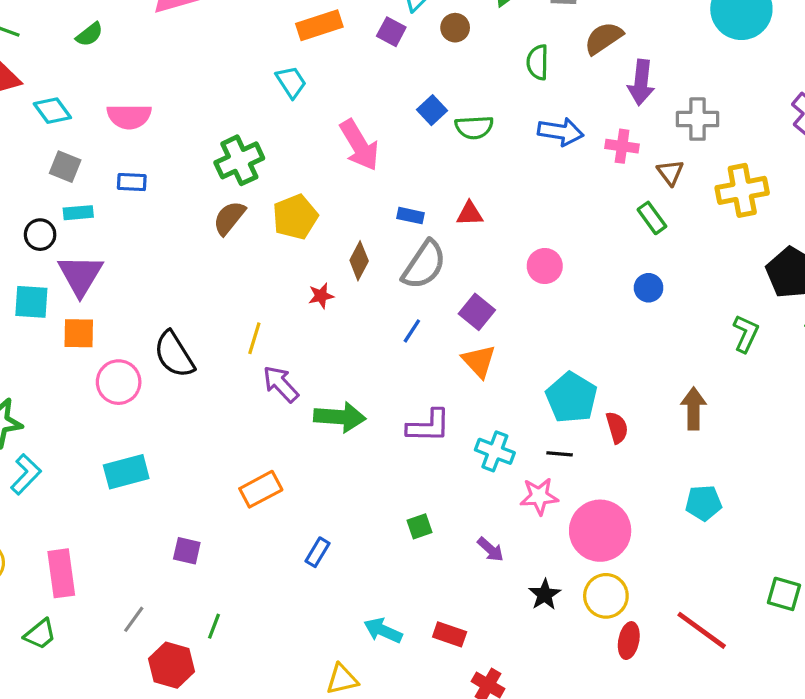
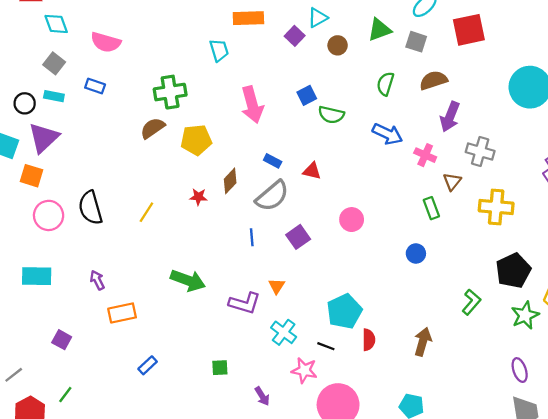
blue line: (412, 331) -> (252, 237), turned -54
orange triangle: (479, 361) -> (277, 286), moved, size x0.7
purple arrow: (281, 384) -> (97, 280), moved, size x0.7

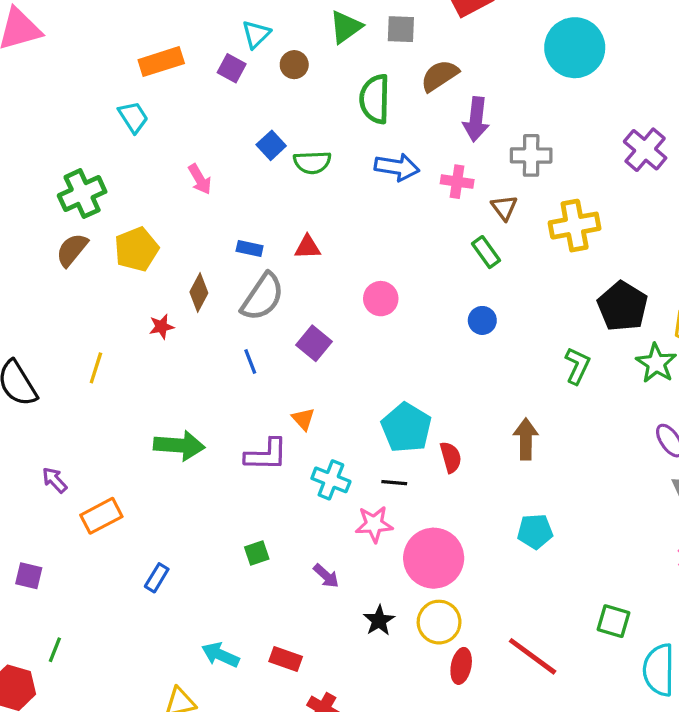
green semicircle: (385, 84) -> (375, 99), size x1.4
pink arrow: (252, 105) -> (200, 179), size x0.6

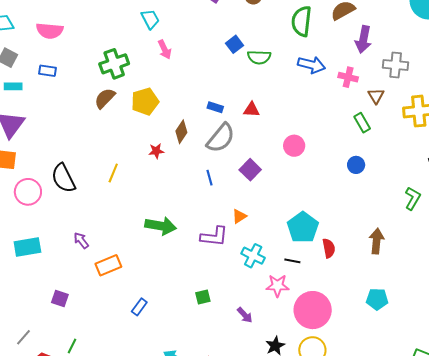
pink arrow: (200, 179) -> (165, 49), moved
orange triangle: (303, 419) -> (239, 216), turned 35

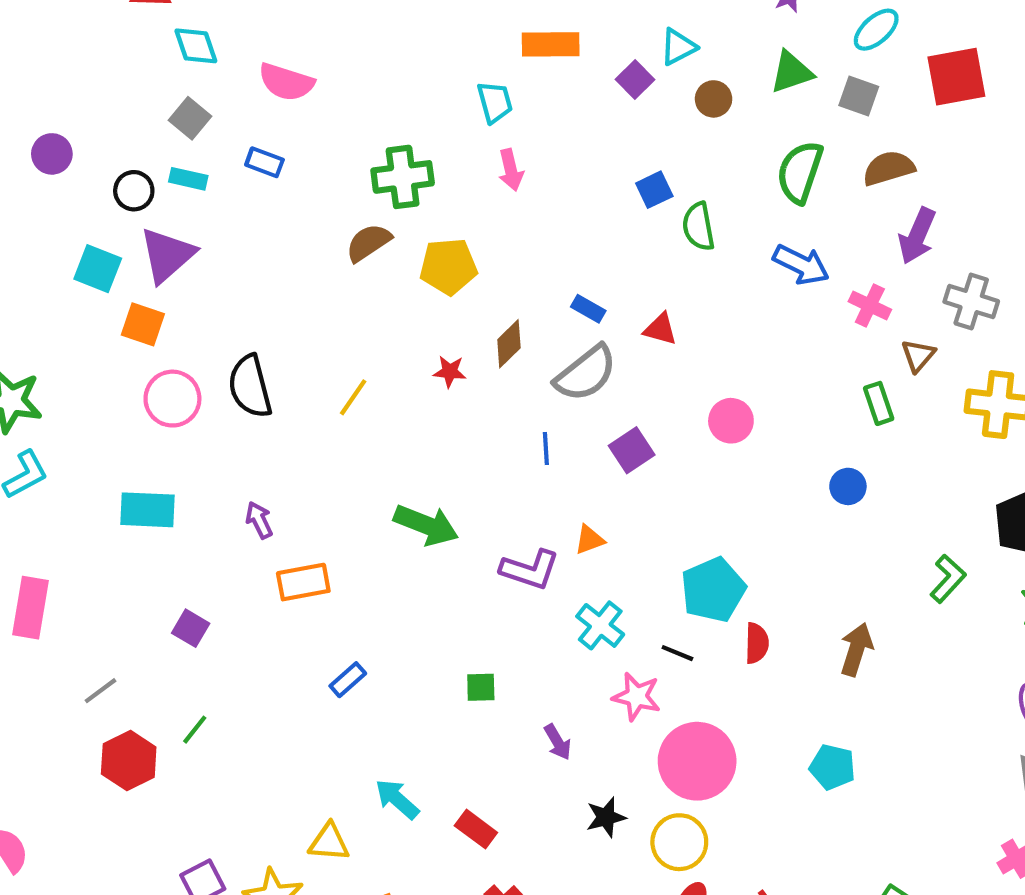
green semicircle: (259, 57) -> (698, 226), turned 65

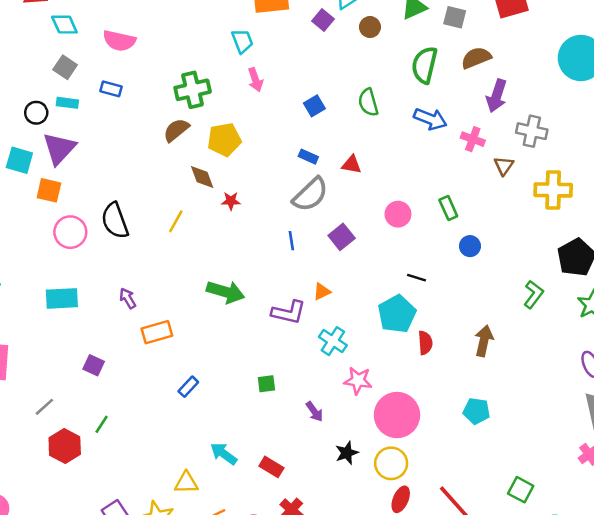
blue square: (654, 190) -> (314, 106), moved
brown diamond: (509, 344) -> (202, 177), moved, turned -60
green rectangle: (879, 403) -> (448, 208), moved
black line: (677, 653) -> (417, 278), moved

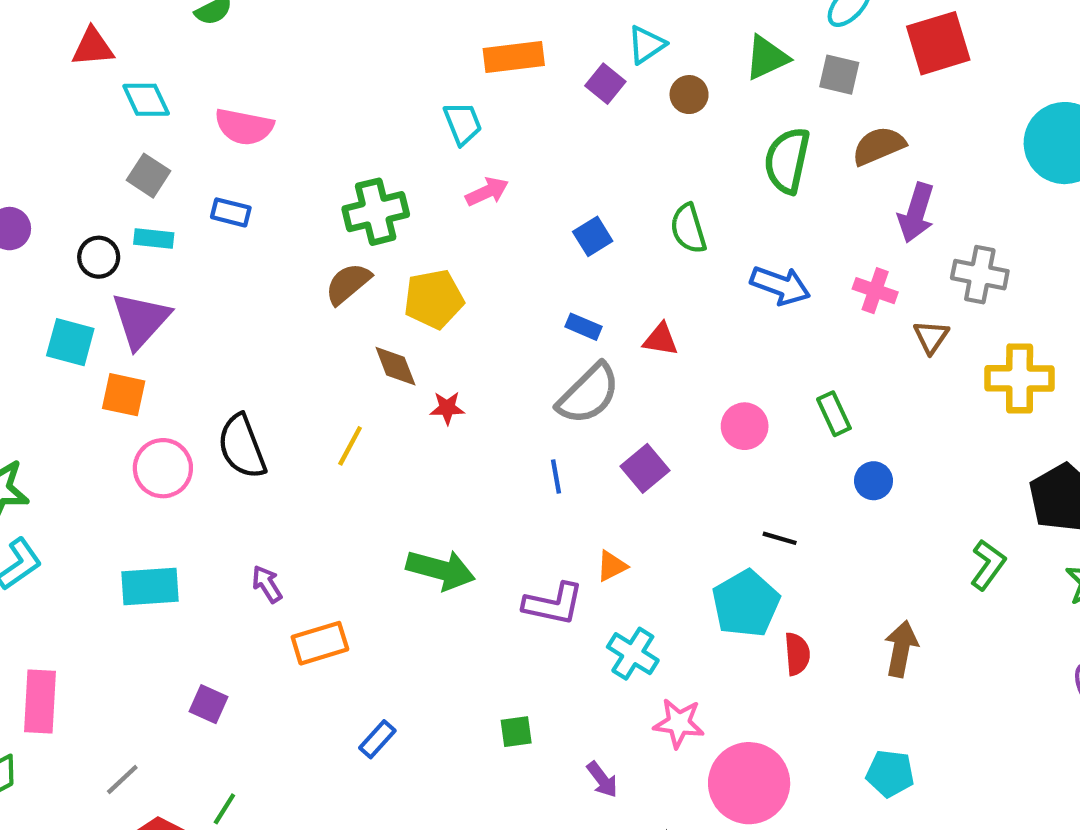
pink arrow: (255, 80) -> (487, 192), turned -95
blue arrow: (430, 119) -> (780, 285), moved

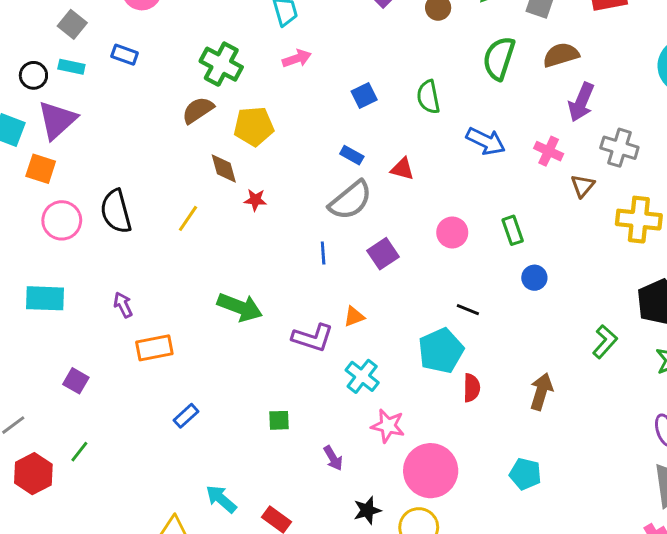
green cross: (376, 212) -> (221, 64), turned 36

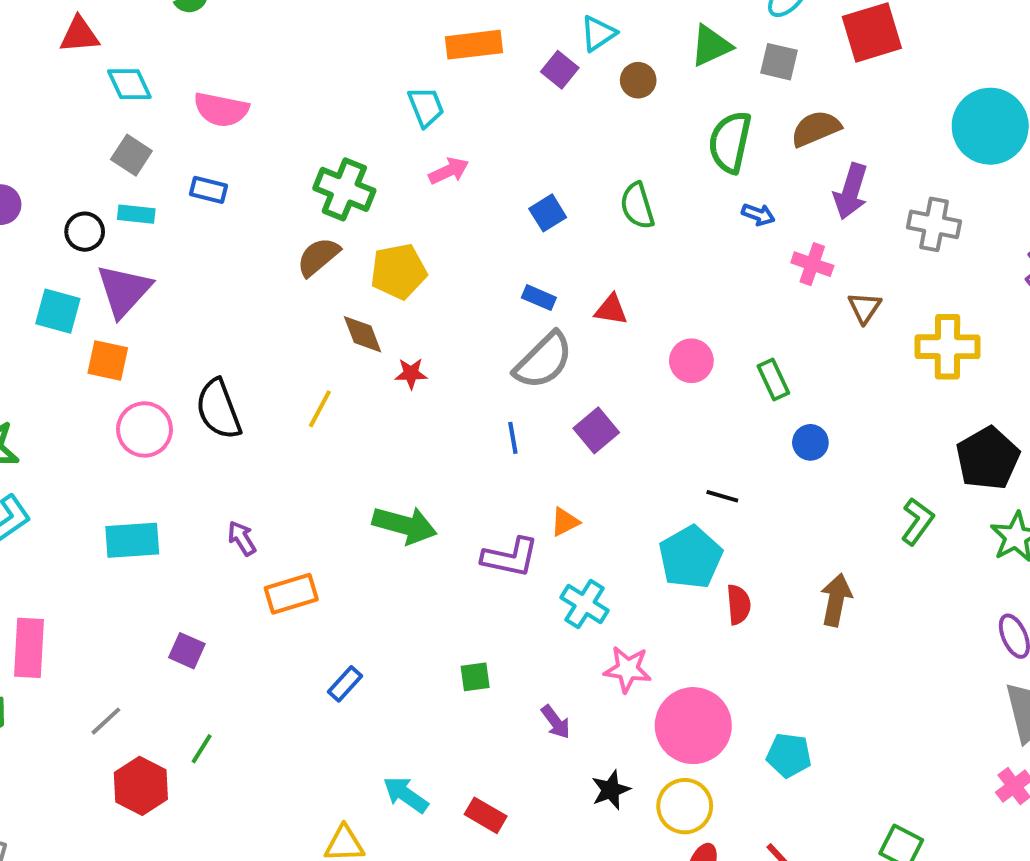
blue arrow: (486, 141) -> (758, 215), moved, size x0.6
gray cross: (619, 148) -> (934, 224), moved
pink circle: (452, 232) -> (691, 361), moved
cyan pentagon: (525, 474) -> (789, 755), moved

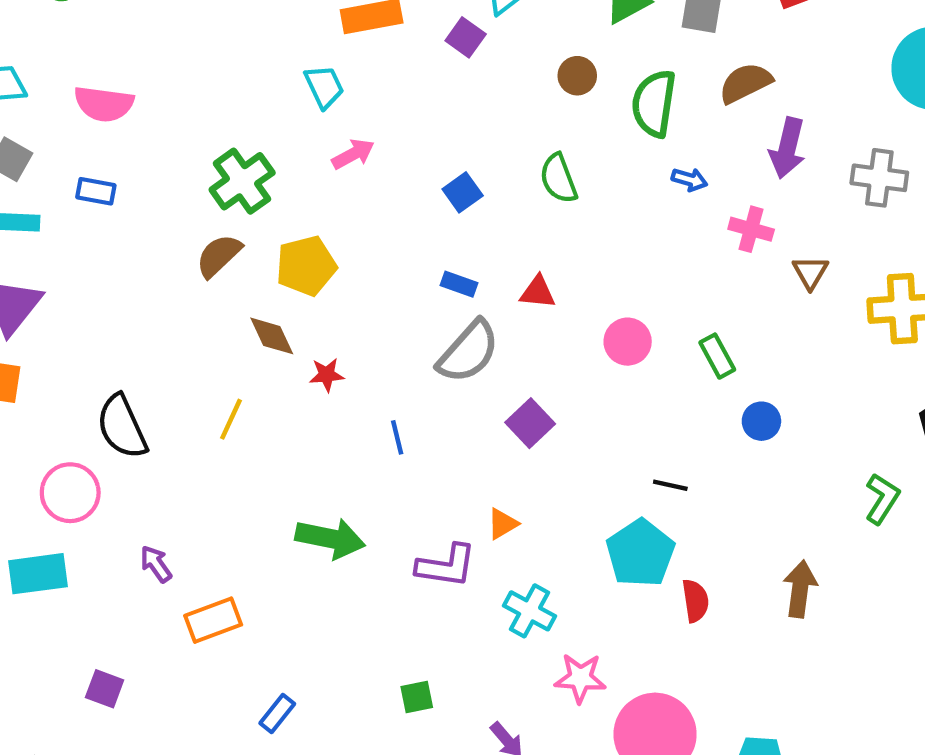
brown circle: (638, 80) -> (577, 76), moved
green cross: (344, 189) -> (242, 181), turned 36
pink circle: (144, 429) -> (70, 493), moved
blue line: (513, 438) -> (397, 437), moved

